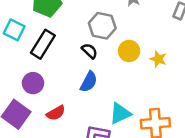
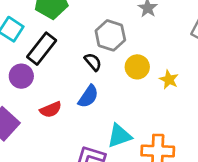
purple circle: (33, 83) -> (21, 76), moved
red semicircle: (56, 113) -> (51, 110), moved

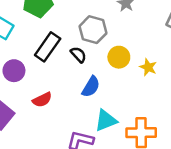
black rectangle: (42, 49) -> (48, 47), moved
blue semicircle: (88, 96) -> (91, 87), moved

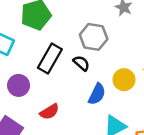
yellow circle: (119, 57) -> (124, 80), moved

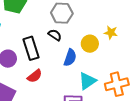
black rectangle: (50, 58) -> (31, 48), moved, turned -40

